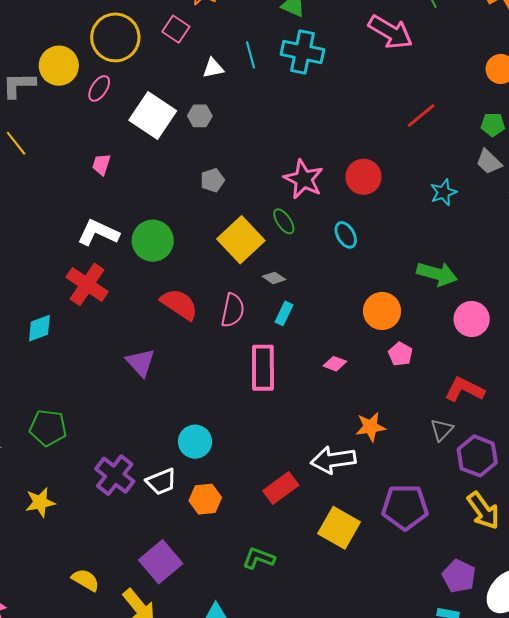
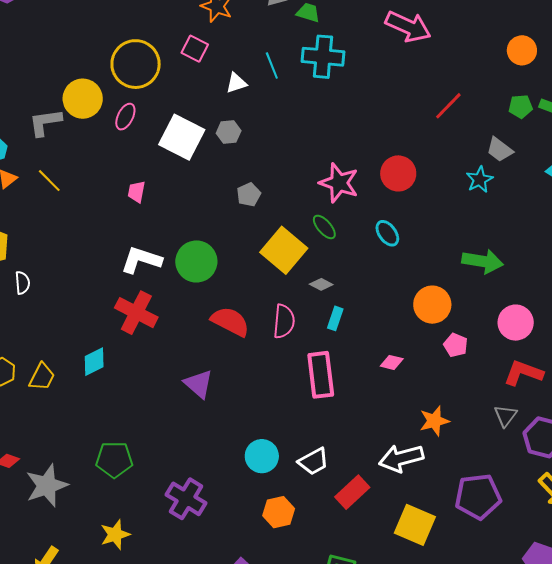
gray trapezoid: (489, 162) -> (500, 150), moved
pink circle: (472, 319) -> (516, 323), moved
white trapezoid: (161, 482) -> (313, 461), moved

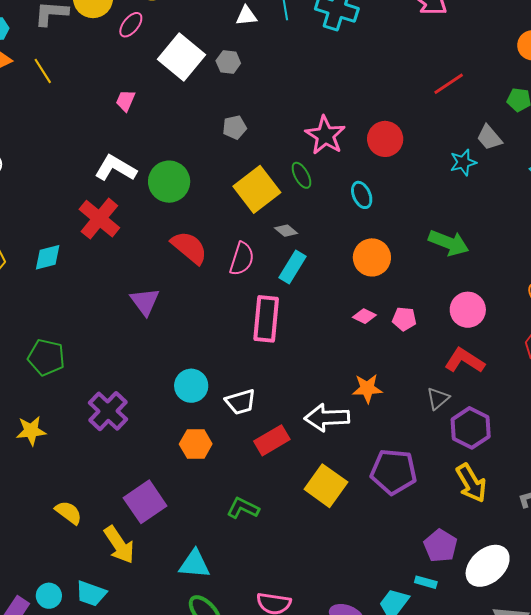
orange circle: (432, 305) -> (372, 257), moved
cyan rectangle: (335, 318) -> (292, 267), size x1.4
pink pentagon: (456, 345) -> (404, 319), turned -30
pink diamond: (392, 362) -> (364, 316), moved

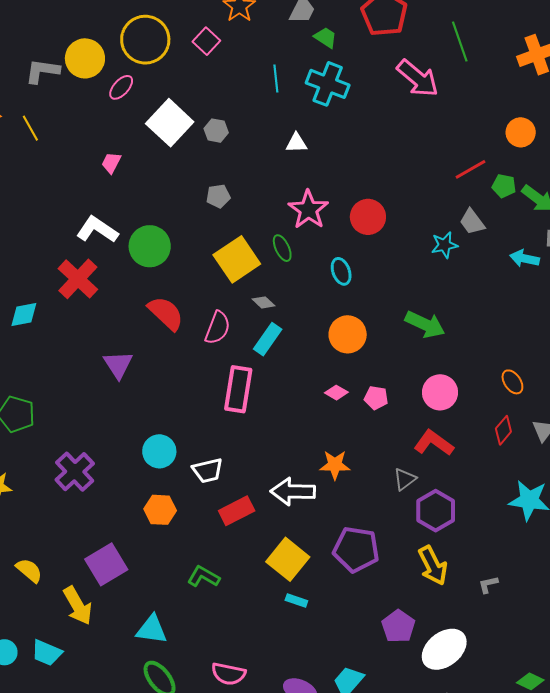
white triangle: (246, 16) -> (296, 143), moved
red line: (449, 84) -> (470, 169), moved
cyan rectangle: (426, 582) -> (296, 601), moved

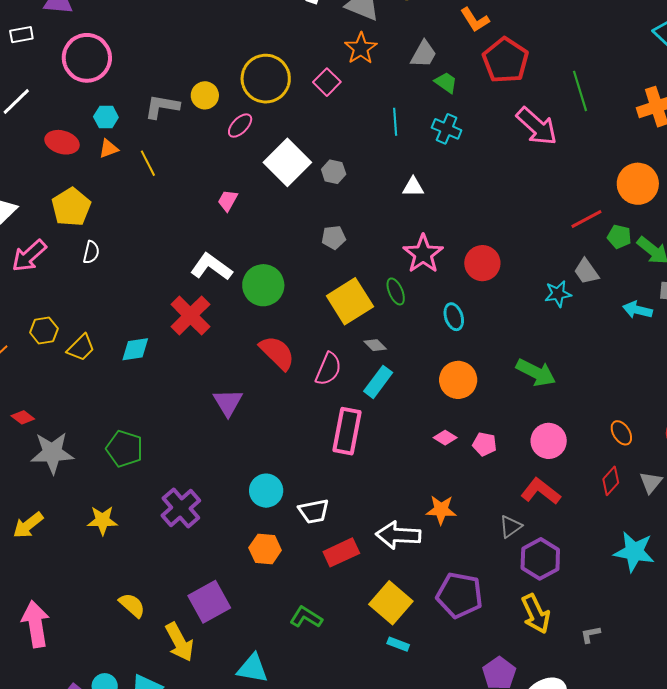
yellow circle: (85, 58) -> (205, 95), size x0.7
cyan cross: (328, 84) -> (447, 129), size x0.7
orange circle: (521, 132) -> (638, 184), size x1.4

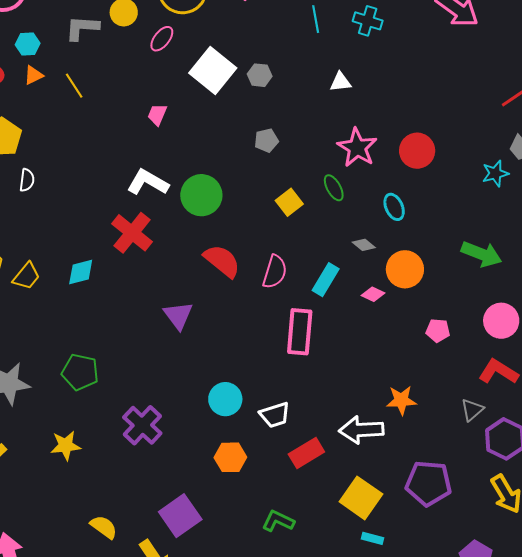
yellow square: (350, 301) -> (289, 202), size x0.6
gray diamond: (375, 345) -> (364, 245), moved
pink diamond: (445, 438) -> (373, 294), moved

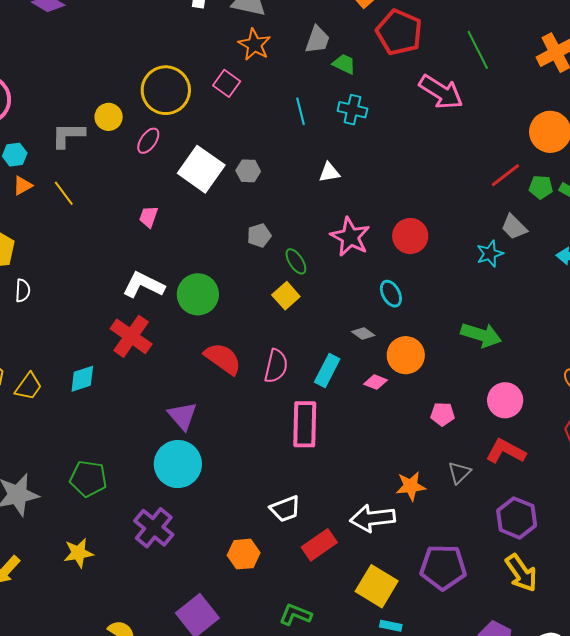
green ellipse: (334, 188) -> (296, 261), moved
cyan circle: (225, 399) -> (178, 464), moved, size x1.4
gray triangle: (472, 410) -> (459, 473), moved

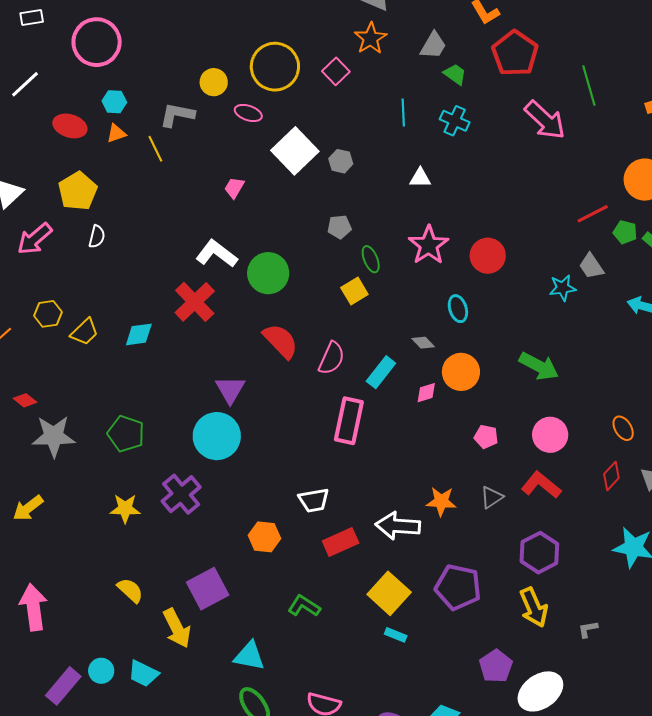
gray L-shape: (68, 135) -> (177, 115), moved
pink ellipse: (148, 141) -> (248, 113), turned 64
pink diamond: (376, 382) -> (426, 393), turned -50
yellow star: (78, 553) -> (125, 508), moved

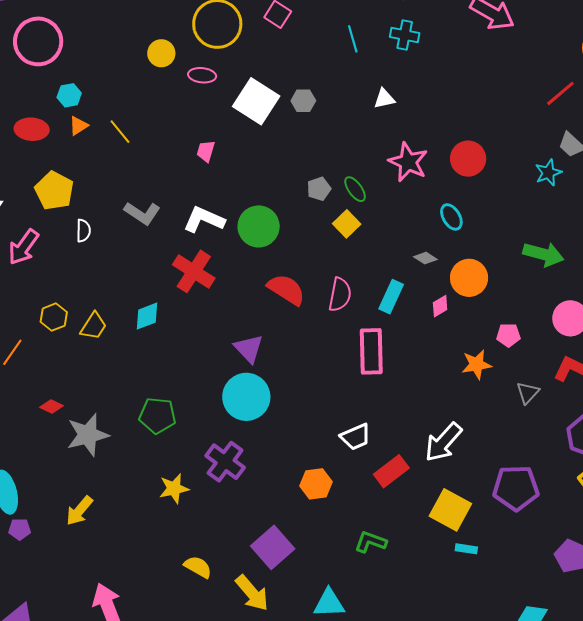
gray L-shape: (177, 115) -> (142, 213), moved, turned -144
gray pentagon: (339, 227) -> (319, 189), moved
orange star: (441, 501) -> (477, 364), moved
white arrow: (398, 526) -> (443, 442), turned -39

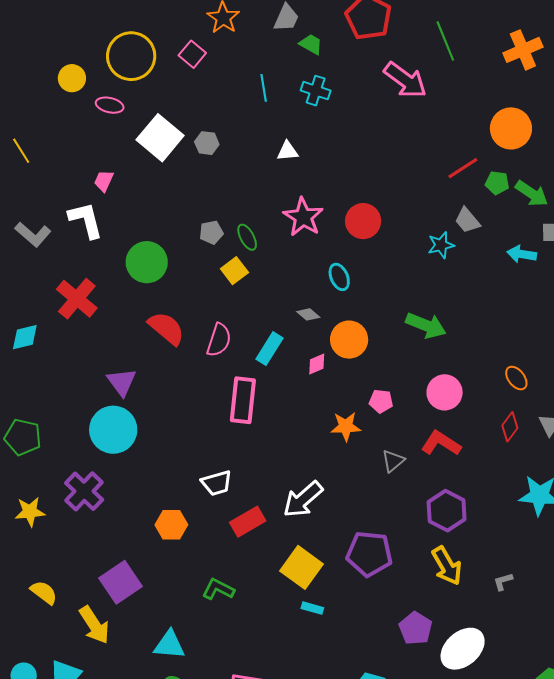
white L-shape: (204, 220) -> (86, 220), moved, turned 45

